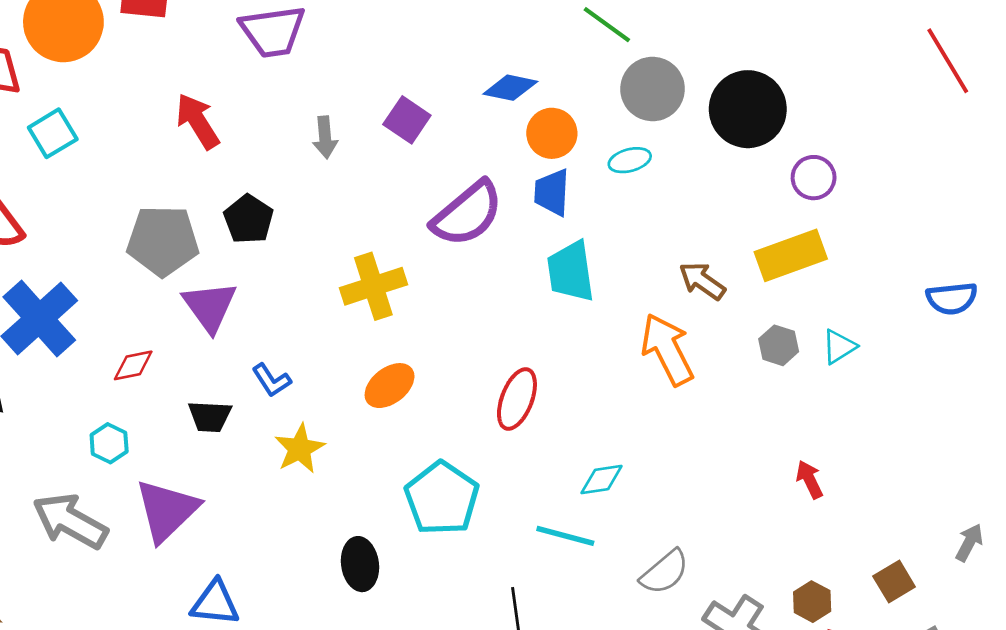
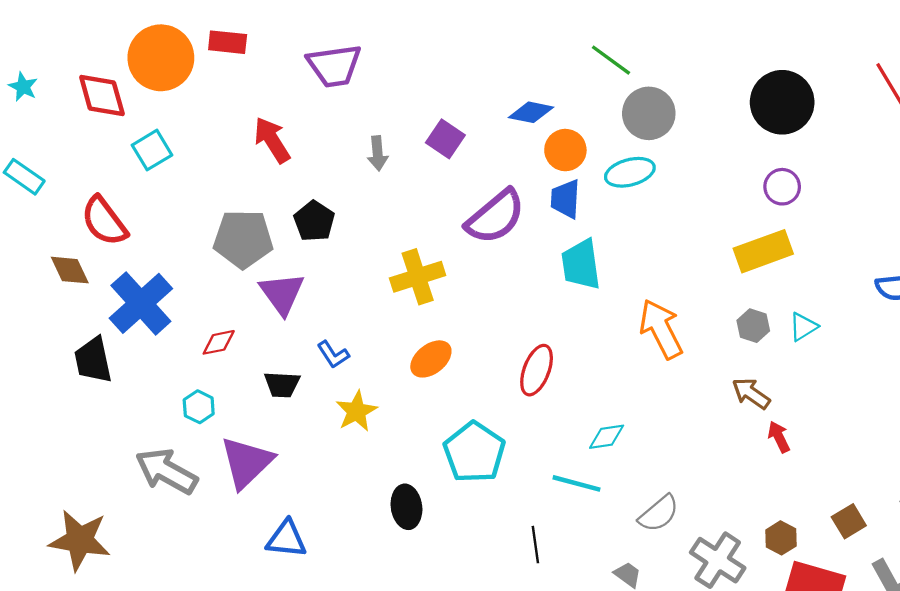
black circle: (748, 109) -> (782, 102), moved
cyan ellipse: (630, 160) -> (630, 172), size x1.4
brown arrow: (702, 281) -> (751, 393), moved

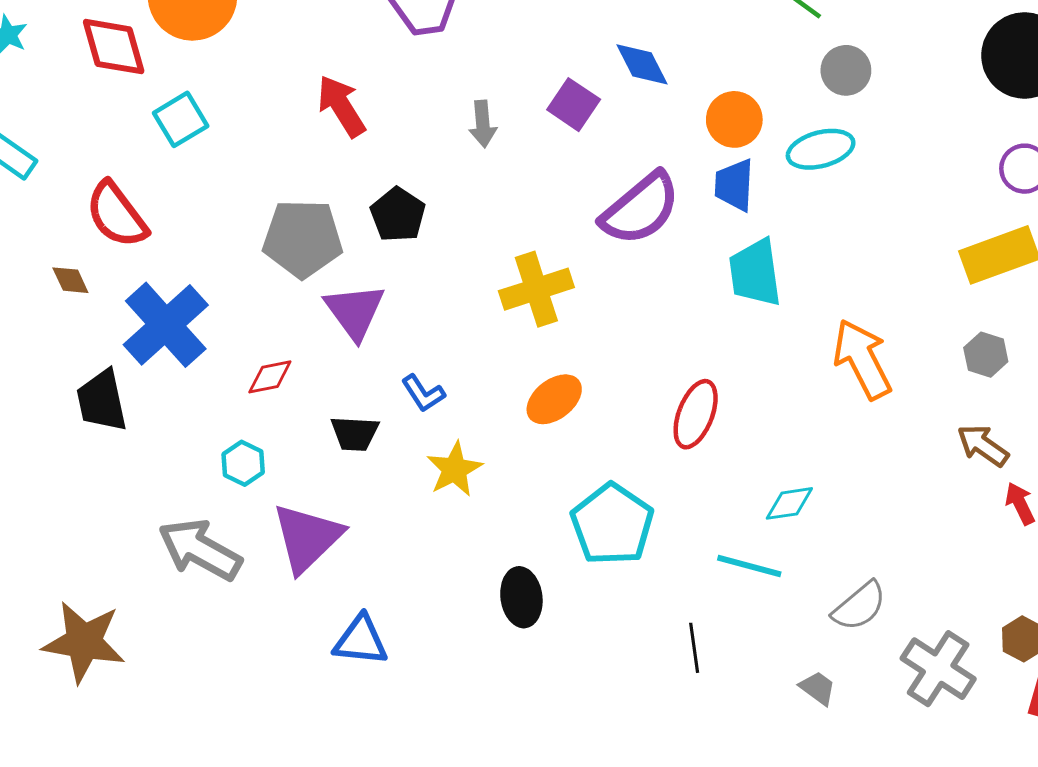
blue diamond: (531, 112) -> (642, 64), moved, turned 51
gray circle: (649, 113) -> (846, 70), size x0.7
brown diamond: (70, 270) -> (70, 280), size x0.7

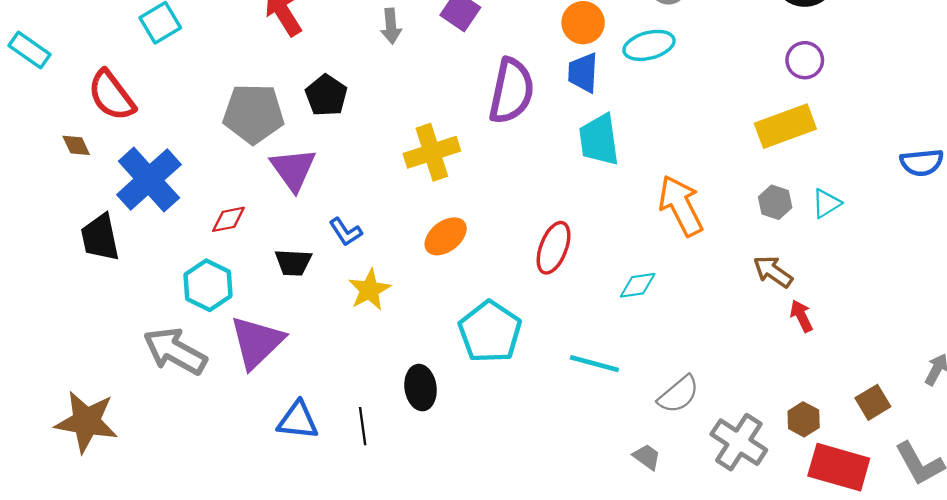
purple semicircle: (641, 209) -> (511, 91), turned -38
cyan hexagon: (243, 463) -> (208, 285), size x1.5
cyan diamond: (789, 503) -> (638, 285), moved
black line: (694, 648) -> (363, 426), moved

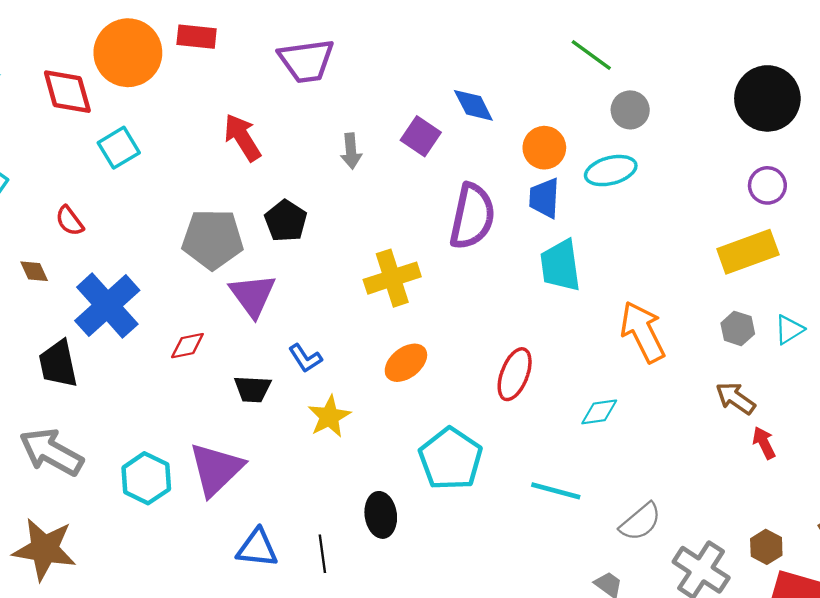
red semicircle: (111, 95) -> (70, 221), size x0.6
cyan hexagon: (208, 285) -> (146, 478), moved
gray arrow: (175, 351) -> (51, 452), moved

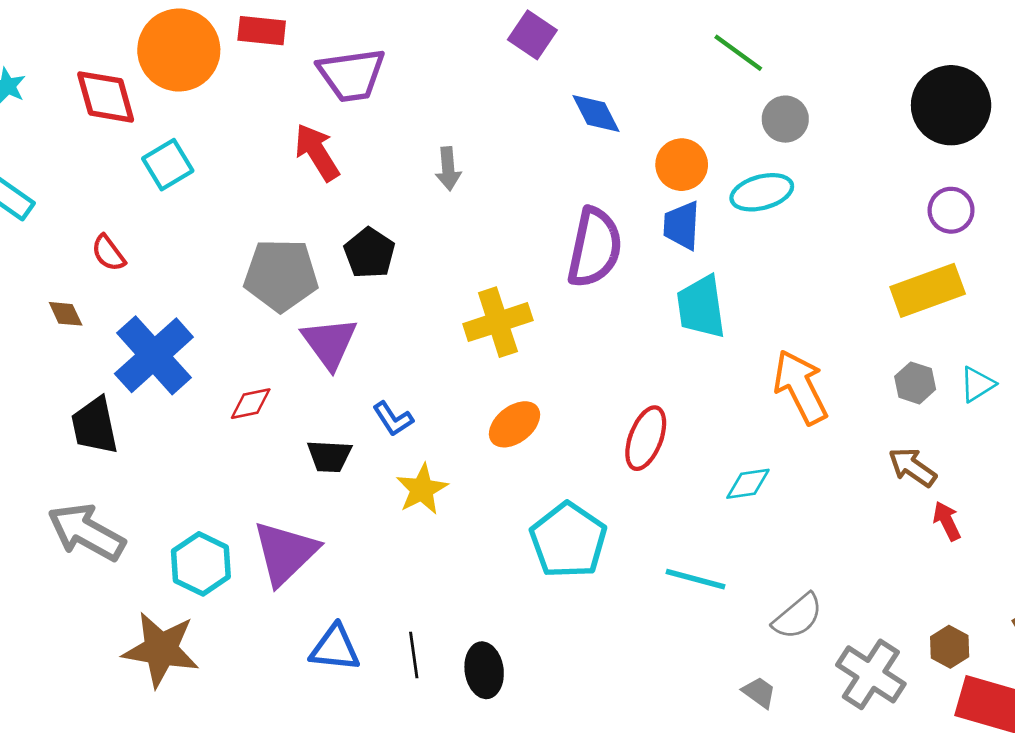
purple trapezoid: (306, 61) -> (351, 75), moved
purple square: (421, 136) -> (532, 35), moved
black ellipse: (381, 515) -> (484, 670), moved
brown star: (44, 549) -> (161, 650), moved

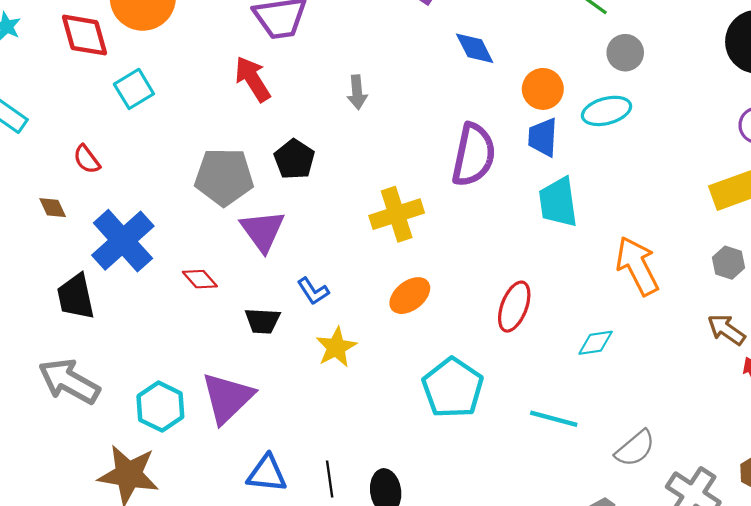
red diamond: (251, 404) -> (200, 279), turned 60

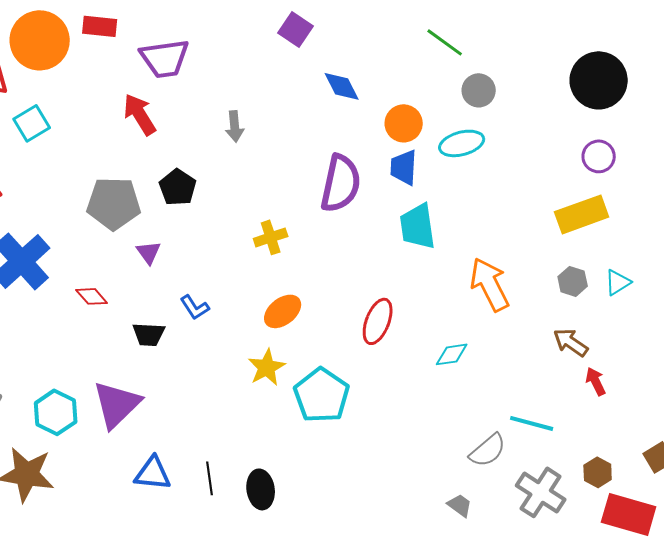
yellow cross: (397, 214) -> (271, 237), size x0.7
purple triangle: (263, 231) -> (149, 252), size x0.6
yellow star: (336, 347) -> (267, 367), moved
cyan line: (554, 419) -> (532, 423), moved

